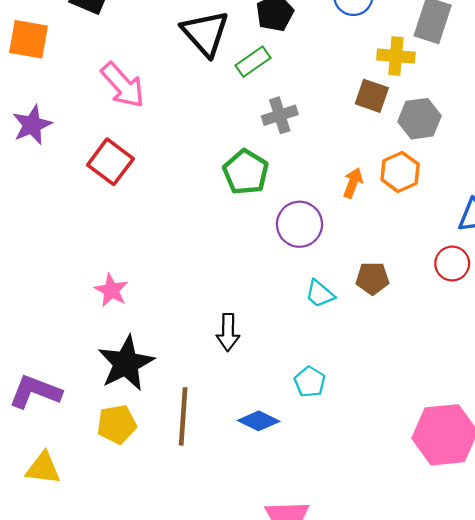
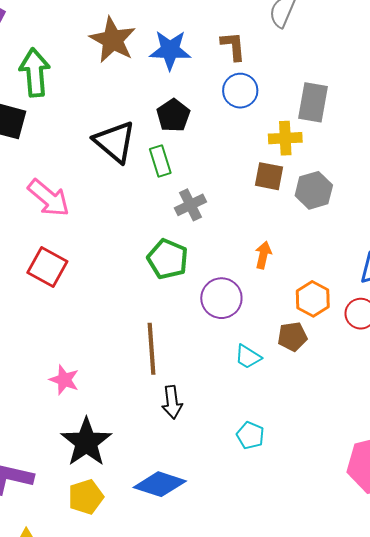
green rectangle: (253, 62) -> (160, 161), turned -64
orange hexagon: (400, 172) -> (313, 299), moved
brown line: (183, 416) -> (151, 349), moved
blue diamond: (259, 421) -> (160, 484), moved, size x1.4

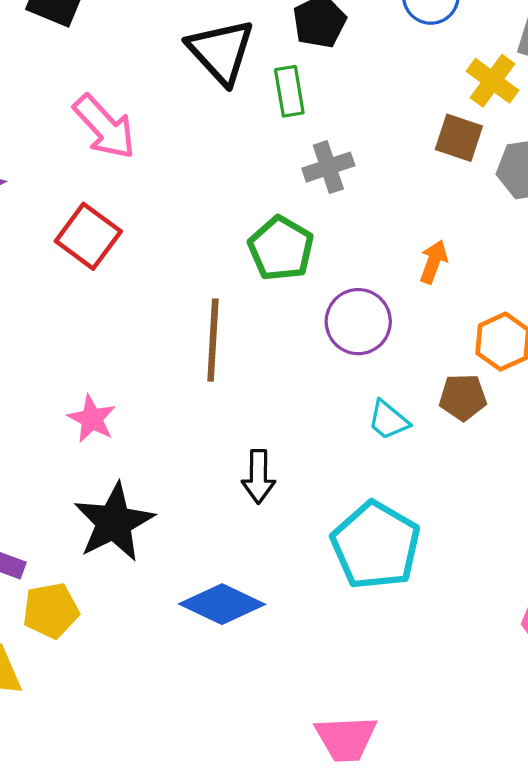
yellow cross: (285, 138) -> (492, 81), turned 32
brown line: (151, 349) -> (213, 340), moved
cyan pentagon: (250, 435) -> (376, 545), size x2.0
yellow pentagon: (86, 497) -> (51, 611), moved

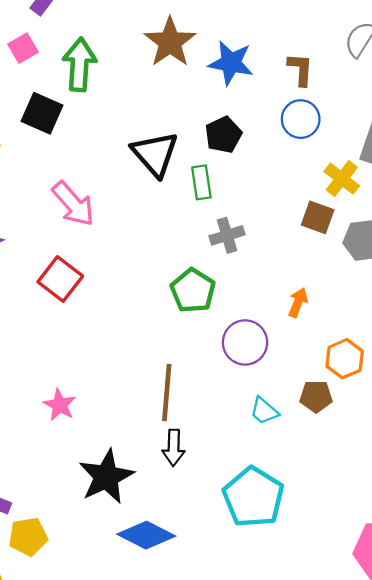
brown line: (213, 340) -> (167, 392), moved
black star: (114, 522) -> (106, 477), moved

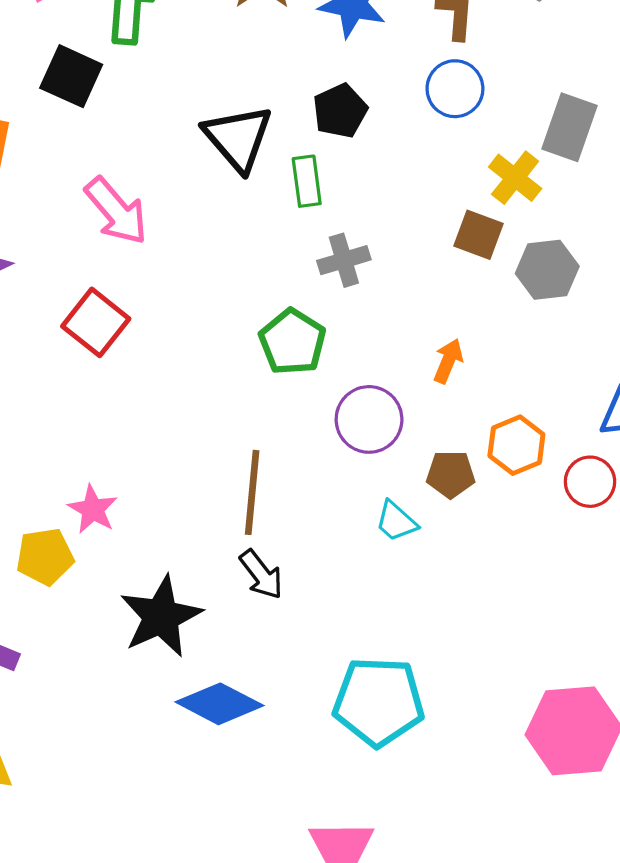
brown pentagon: (316, 396) -> (451, 474), moved
black arrow: (174, 448) -> (261, 575), turned -40
cyan pentagon: (253, 497) -> (379, 702), moved, turned -30
yellow pentagon: (28, 537) -> (45, 557), moved

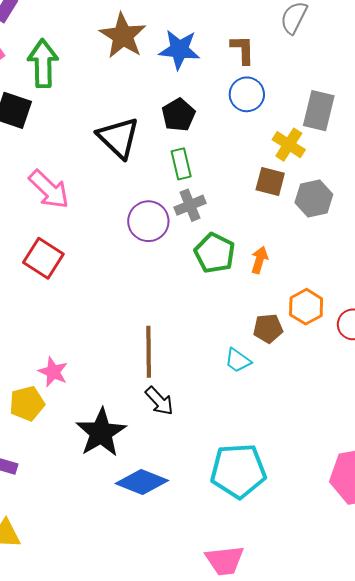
green rectangle: (307, 181) -> (181, 164), moved
green pentagon: (292, 342) -> (215, 253), moved
purple circle: (369, 419) -> (148, 221), moved

